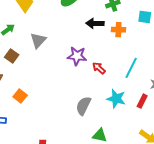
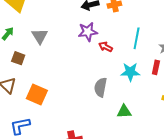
purple star: (77, 56) -> (88, 32), moved
orange square: (20, 96) -> (37, 94), size x1.5

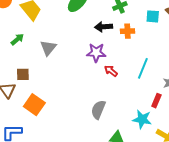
brown square: (18, 58) -> (23, 74), moved, turned -32
cyan star: (130, 72) -> (142, 119), moved

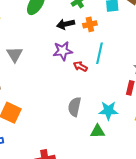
cyan line: (143, 68) -> (99, 53), moved
cyan star: (142, 119) -> (108, 111), moved

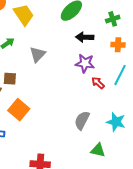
black arrow: (66, 24) -> (85, 37), moved
cyan star: (108, 111) -> (116, 122), moved

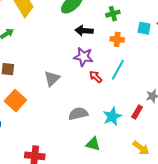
gray triangle: (38, 54) -> (52, 79), moved
gray semicircle: (82, 120) -> (78, 114), turned 48
cyan star: (116, 122) -> (112, 117), turned 30

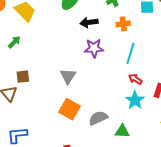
red arrow: (96, 77) -> (135, 79), moved
orange square: (15, 101) -> (69, 109), moved
gray semicircle: (78, 114) -> (98, 118), moved

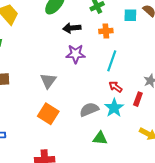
gray semicircle: (98, 118) -> (89, 110), moved

